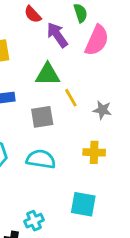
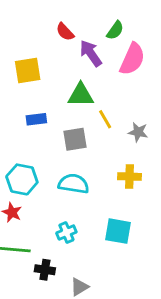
green semicircle: (80, 13) -> (115, 30), turned 54
cyan cross: (34, 221) -> (66, 232), moved

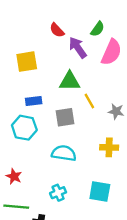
cyan hexagon: (22, 179) -> (24, 128), moved

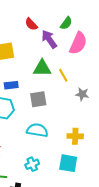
yellow line: (89, 101) -> (63, 75), moved
yellow cross: (109, 147) -> (75, 136), moved

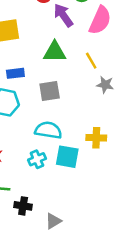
yellow line: (63, 75) -> (91, 61), moved
cyan square: (68, 163) -> (67, 157), moved
cyan cross: (32, 164) -> (37, 159), moved

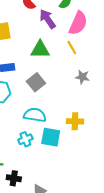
yellow line: (91, 61) -> (72, 47), moved
gray square: (50, 91) -> (36, 82), turned -30

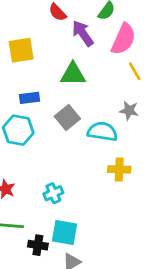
yellow line: (72, 47) -> (135, 71), moved
cyan semicircle: (35, 115) -> (102, 132), moved
cyan square: (51, 137) -> (65, 233), moved

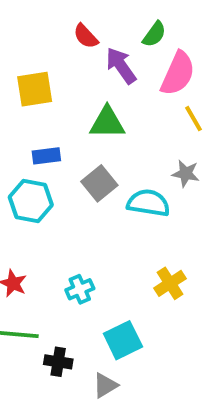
yellow cross: (119, 169) -> (170, 283), moved, turned -35
cyan square: (65, 233) -> (123, 340), moved, turned -36

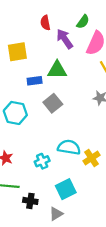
red semicircle: (86, 36) -> (45, 23), turned 32
blue rectangle: (46, 156) -> (35, 81), moved
cyan semicircle: (148, 203) -> (69, 147), moved

